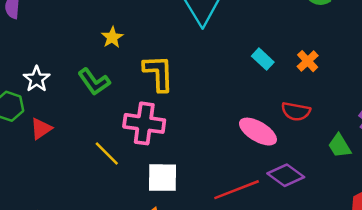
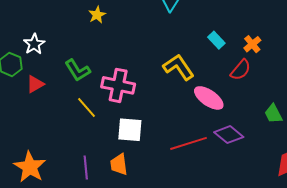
yellow L-shape: (158, 73) -> (179, 67), moved, turned -36
green L-shape: (94, 82) -> (77, 70), moved
red semicircle: (296, 111) -> (241, 70), moved, turned -65

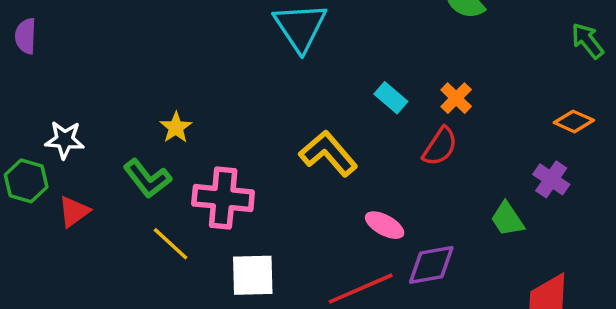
yellow star: (97, 15) -> (176, 127), moved
white star: (34, 44) -> (65, 140), turned -30
pink ellipse: (209, 98) -> (385, 225), moved, size x0.7
purple diamond: (229, 135) -> (431, 265), turned -44

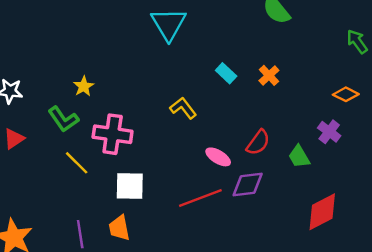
red semicircle: (440, 146) -> (258, 142), moved
yellow L-shape: (328, 153) -> (183, 108), size x0.7

